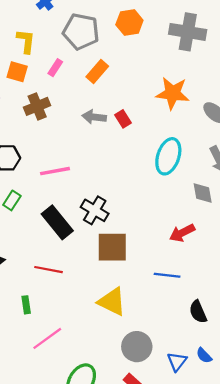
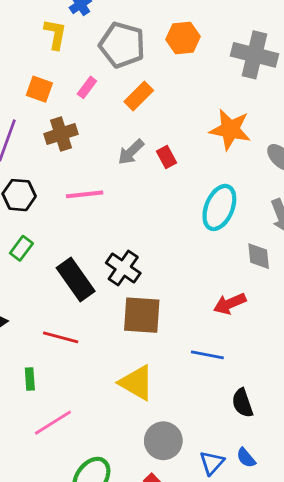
yellow L-shape: (26, 41) -> (55, 34), moved
gray arrow: (94, 117) -> (131, 152), turned -55
pink line: (55, 171) -> (85, 194), moved

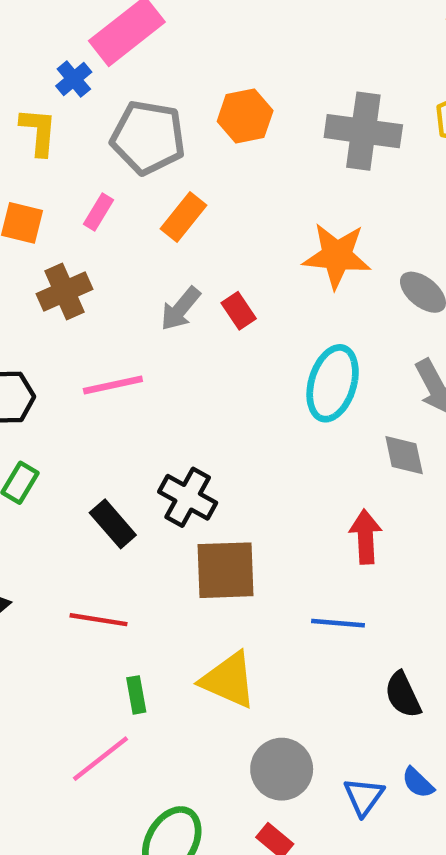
black rectangle: (76, 279) -> (113, 524), size x0.7
red arrow: (230, 304) -> (366, 537), turned 116
green rectangle: (30, 379) -> (136, 695), moved

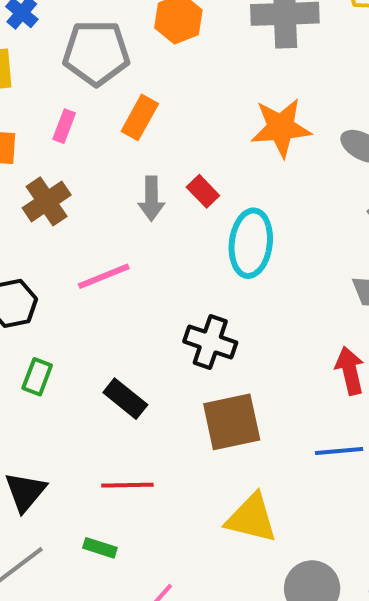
gray arrow: (180, 309) -> (151, 199), turned -30
cyan ellipse: (333, 383) -> (251, 243), moved
black cross: (188, 497) -> (210, 342), moved
green rectangle: (136, 695) -> (100, 548), moved, turned -52

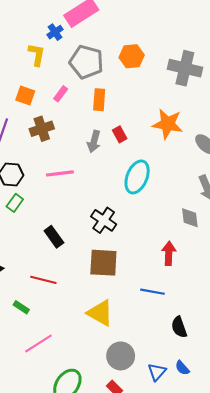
orange rectangle: (140, 117) -> (99, 100), turned -40
red rectangle: (203, 191) -> (120, 134), moved
green rectangle: (37, 377) -> (15, 203), moved

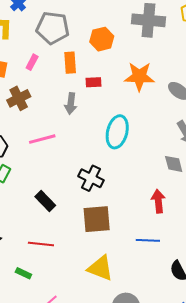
orange hexagon: (132, 56) -> (102, 39), moved
red rectangle: (120, 134) -> (93, 82), moved, turned -56

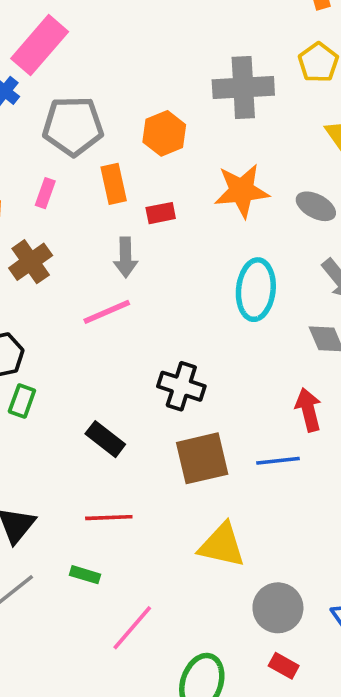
cyan ellipse: (117, 132) -> (256, 290), moved
pink line: (42, 139) -> (107, 312), moved
blue line: (148, 240) -> (278, 461), moved

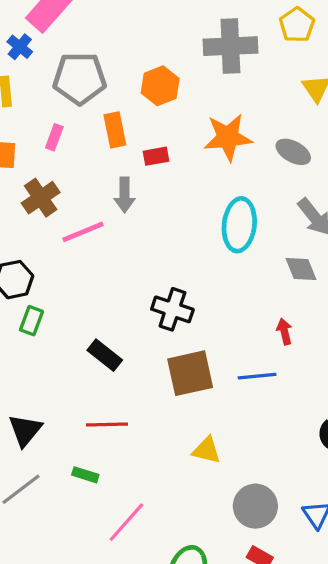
pink line: (107, 312) -> (83, 232), moved
red arrow: (308, 410) -> (284, 332), size x0.7
yellow triangle: (222, 545) -> (206, 450), size x0.7

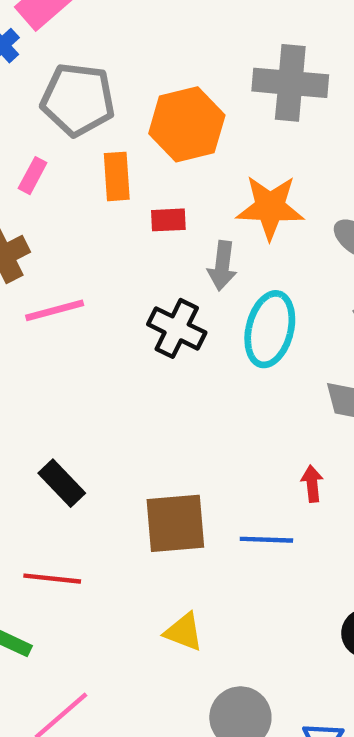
orange hexagon: (160, 86) -> (187, 124), size x1.4
gray arrow: (125, 195) -> (222, 266), moved
black cross: (172, 309) -> (177, 328), moved

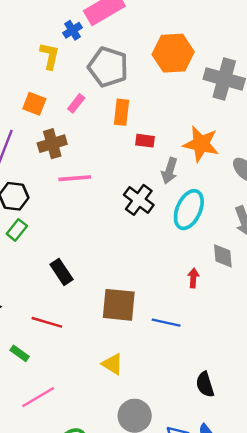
orange hexagon: (187, 124) -> (173, 53), moved
red arrow: (312, 484) -> (193, 278), moved

